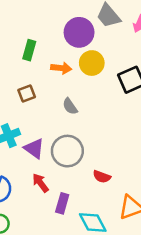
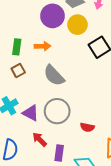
green rectangle: (29, 50) -> (17, 47), moved
yellow circle: (92, 63) -> (77, 25), moved
gray semicircle: (70, 106) -> (54, 75), size x1.6

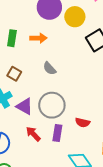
brown square: (18, 70) -> (14, 74), moved, turned -32
gray semicircle: (54, 75) -> (50, 68), size x0.6
purple rectangle: (59, 153) -> (57, 133), moved

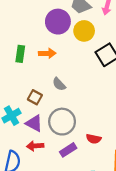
brown square: (14, 74) -> (35, 97), moved
purple rectangle: (57, 133) -> (68, 150), turned 49
red arrow: (33, 134) -> (35, 146), moved, turned -49

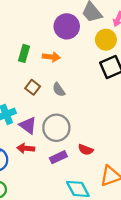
yellow circle: (84, 31) -> (106, 40), moved
brown square: (35, 97) -> (33, 87), moved

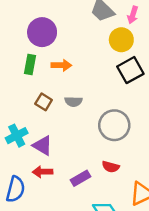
purple circle: (67, 26) -> (42, 32), moved
gray semicircle: (59, 90) -> (73, 102), turned -48
gray circle: (56, 128) -> (114, 125), moved

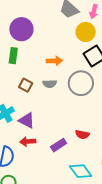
orange arrow: (61, 65) -> (54, 61), moved
gray circle: (114, 125) -> (81, 83), moved

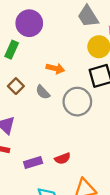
gray semicircle: (50, 84) -> (43, 92), turned 32
red semicircle: (82, 135) -> (63, 159), turned -48

